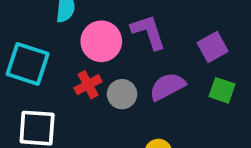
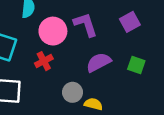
purple square: (213, 47) -> (130, 22), moved
gray circle: (122, 94) -> (72, 92), moved

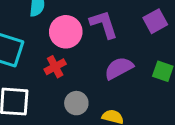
gray circle: (72, 92) -> (76, 103), moved

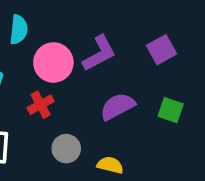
purple L-shape: (104, 24) -> (99, 53), turned 80

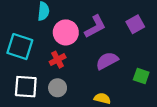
green square: (171, 110) -> (141, 76), moved
gray circle: (66, 149) -> (58, 88), moved

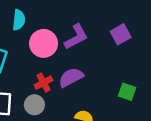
red cross: (58, 60) -> (44, 83), moved
purple semicircle: (107, 61) -> (71, 77), moved

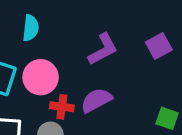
pink circle: (44, 43) -> (41, 77), moved
red cross: (44, 83) -> (62, 107), turned 36

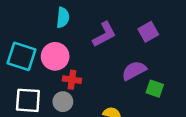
cyan semicircle: (31, 28) -> (63, 18), moved
purple semicircle: (96, 100) -> (134, 71), moved

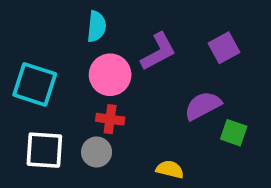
pink circle: (55, 56) -> (110, 75), moved

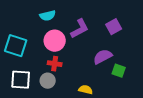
cyan semicircle: (97, 26) -> (48, 16), turned 70

